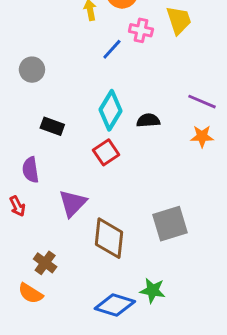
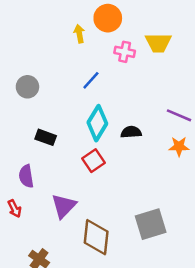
yellow trapezoid: (179, 20) -> (158, 43), turned 108
blue line: (112, 49) -> (91, 80), moved

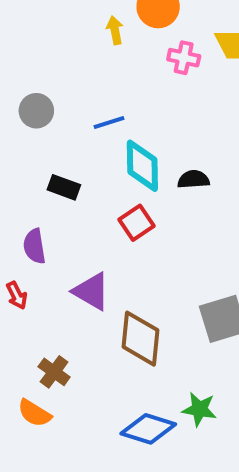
blue line: (91, 80) -> (109, 123), moved, turned 30
cyan diamond: (97, 123) -> (142, 166), turned -32
purple triangle: (64, 206) -> (91, 291), turned -44

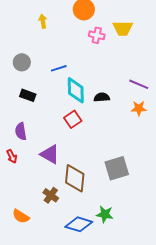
yellow arrow: (115, 30) -> (43, 21), moved
black rectangle: (64, 187) -> (28, 95), moved
brown cross: (54, 372) -> (51, 195), moved

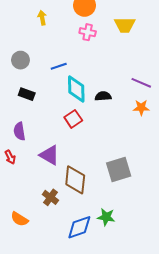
pink cross: (97, 35) -> (88, 32), moved
blue diamond: (79, 224) -> (79, 227), turned -36

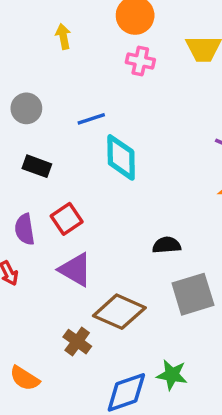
black semicircle: (103, 96) -> (167, 245), moved
red square: (73, 119) -> (67, 219), moved
brown diamond: (75, 180) -> (119, 312), turned -72

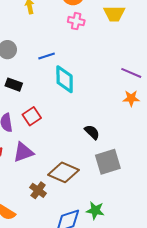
black semicircle: (167, 245) -> (92, 132), turned 49
purple triangle: (75, 270) -> (23, 152), moved, turned -50

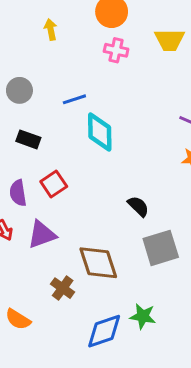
brown diamond: (63, 172) -> (98, 263), turned 48

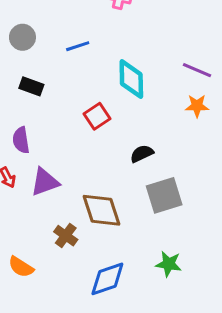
cyan diamond: (100, 132) -> (131, 79), moved
red square: (54, 184) -> (97, 116), moved
black semicircle: (138, 206) -> (142, 154), turned -70
green star: (143, 316) -> (169, 264), moved

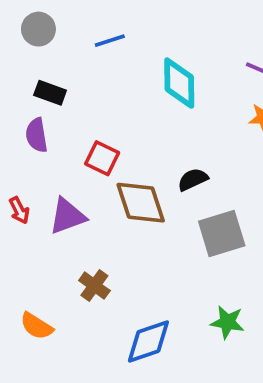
red square: (97, 116) -> (102, 158), moved, turned -30
purple semicircle: (21, 140) -> (37, 135), moved
brown diamond: (102, 210) -> (141, 203), moved

